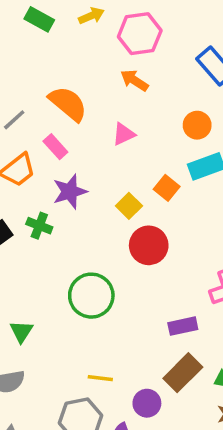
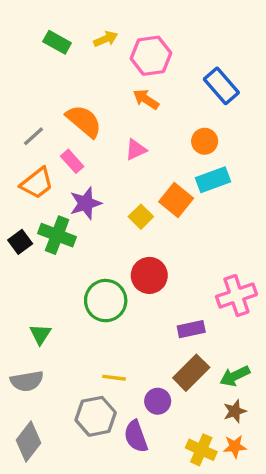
orange square: (167, 188) -> (176, 200), size x1.4
green cross: (39, 226) -> (57, 235), size x1.5
red circle: (149, 245) -> (149, 275), moved

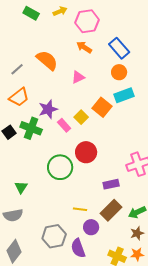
blue rectangle: (221, 86) -> (119, 48), moved
pink rectangle: (72, 161) -> (64, 125), moved
yellow line: (114, 378) -> (80, 209), moved

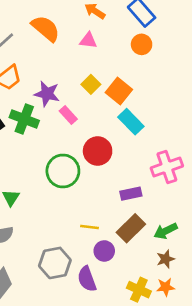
pink triangle: (78, 77) -> (88, 40), moved, turned 32
cyan rectangle: (124, 95) -> (131, 122), moved, turned 66
purple star: (48, 109) -> (47, 94), turned 30
yellow square: (81, 117) -> (91, 84), moved

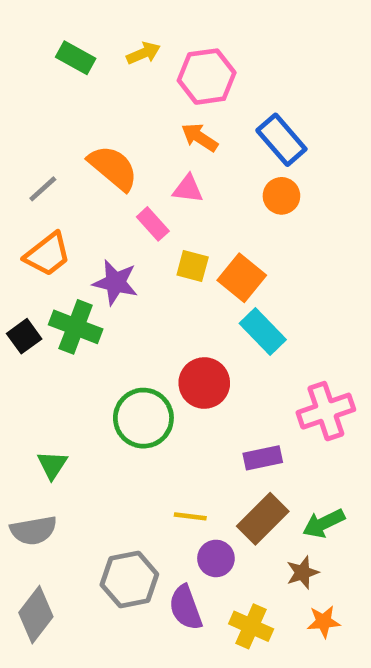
yellow square: (91, 84) -> (193, 266), turned -30
pink rectangle: (68, 115) -> (153, 224), moved
brown star: (166, 259) -> (303, 573), moved
yellow cross: (139, 290) -> (251, 626), moved

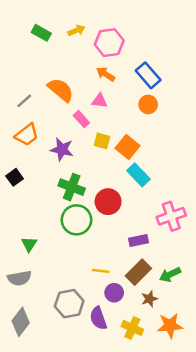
green cross: (76, 327) -> (72, 187), moved
brown star: (303, 573) -> (149, 299), moved
orange star: (324, 622) -> (170, 326), size x1.5

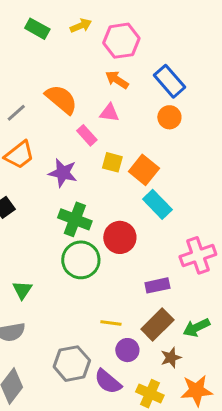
purple semicircle: (98, 318) -> (108, 382), turned -30

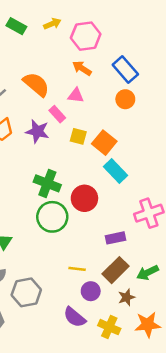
purple star: (63, 173) -> (37, 131), moved
gray hexagon: (72, 364) -> (26, 292), moved

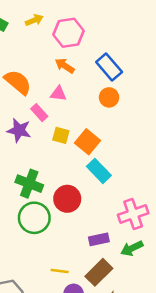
green arrow: (148, 273) -> (132, 248), moved

